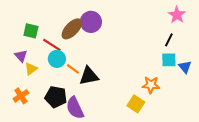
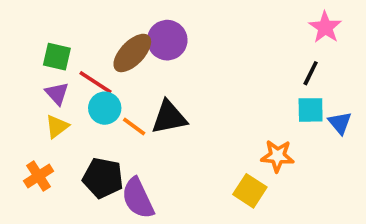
purple triangle: (21, 56) -> (57, 93), moved
black triangle: (89, 76) -> (169, 117), moved

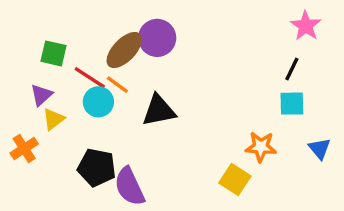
purple triangle: (57, 93) -> (41, 95), moved, turned 30
blue triangle: (340, 123) -> (320, 148), moved
orange line: (134, 126) -> (117, 85), moved
orange cross: (39, 176) -> (24, 148), moved

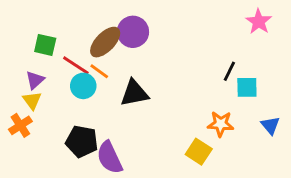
black line: (292, 69) -> (229, 71), moved
yellow triangle: (53, 119) -> (32, 101), moved, turned -30

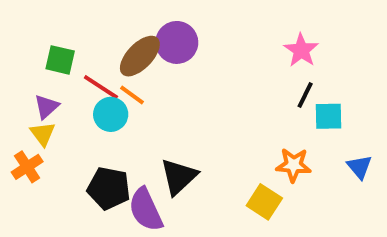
pink star: (259, 22) -> (301, 50), moved
black triangle: (134, 93) -> (179, 177), moved, turned -32

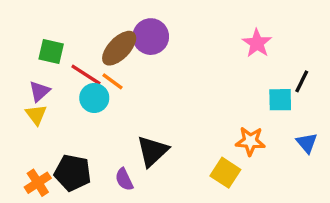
black line: (305, 95) -> (302, 81), moved
orange cross: (27, 167) -> (38, 183), moved
black pentagon: (109, 188) -> (73, 173), moved
purple semicircle: (146, 210) -> (124, 179), size x0.6

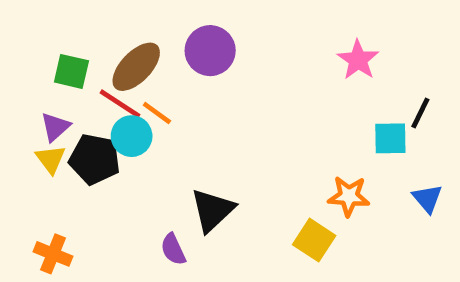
brown ellipse: (119, 48) -> (136, 67), moved
black pentagon: (73, 173) -> (95, 159), moved
orange cross: (38, 183) -> (53, 254), turned -35

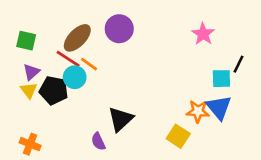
green square: (71, 71) -> (26, 41), moved
blue triangle: (427, 198) -> (219, 107), moved, size x1.5

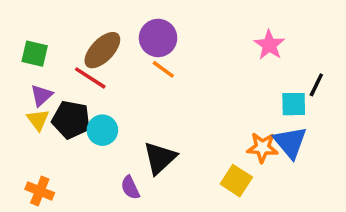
orange line: (89, 64) -> (163, 69), moved
cyan circle: (75, 77) -> (102, 130), moved

